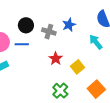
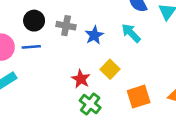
blue star: (69, 25) -> (94, 35), moved
red star: (56, 59) -> (81, 79), moved
orange square: (96, 89) -> (139, 97), turned 30

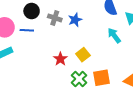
cyan arrow: (131, 33) -> (114, 35), moved
blue star: (94, 35) -> (75, 20), moved
green cross: (90, 104) -> (79, 79), moved

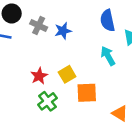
orange square: (101, 78) -> (87, 93), moved
green cross: (79, 79) -> (47, 101), moved

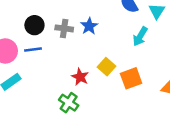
cyan arrow: (108, 56) -> (140, 36), turned -102
green cross: (47, 101) -> (69, 103), moved

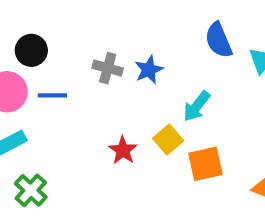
black circle: (34, 25) -> (31, 50), moved
cyan arrow: (140, 36) -> (197, 106), moved
green cross: (69, 103) -> (31, 190), moved

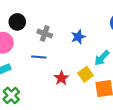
gray cross: (108, 68) -> (45, 34), moved
blue line: (52, 95) -> (39, 57), moved

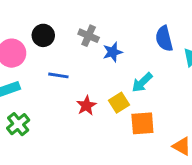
black circle: (17, 22) -> (43, 35), moved
gray cross: (45, 34) -> (89, 36), moved

